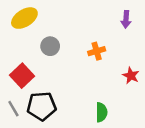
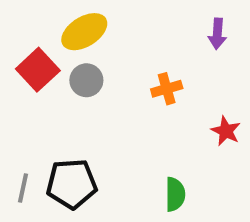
yellow ellipse: (24, 18) -> (84, 32), moved
red square: (22, 76) -> (38, 70), moved
gray line: (13, 109) -> (23, 188), turned 42

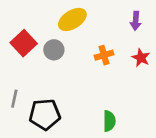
yellow ellipse: (84, 32) -> (72, 20), moved
red star: (226, 131) -> (141, 58), moved
gray line: (23, 188) -> (14, 99), moved

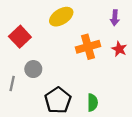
gray circle: (54, 50) -> (33, 69), moved
orange cross: (104, 55) -> (88, 47), size x1.5
black pentagon: (45, 114) -> (58, 100), moved, turned -30

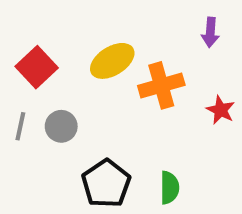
yellow ellipse: (61, 17) -> (112, 61), moved
red star: (119, 49) -> (221, 110), moved
gray line: (12, 84) -> (20, 126), moved

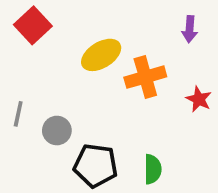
red square: (37, 67) -> (33, 25), moved
gray circle: (61, 126) -> (57, 131), moved
black pentagon: (106, 184) -> (96, 166), turned -30

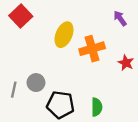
purple arrow: (190, 29) -> (120, 18), turned 140
yellow ellipse: (101, 55) -> (64, 35), turned -35
gray line: (18, 114) -> (14, 90), moved

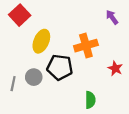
yellow ellipse: (64, 35) -> (41, 41), moved
red star: (126, 63) -> (115, 68), moved
black pentagon: (60, 105) -> (60, 67), moved

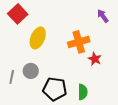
black pentagon: (60, 67) -> (55, 89), moved
red star: (115, 68) -> (95, 59), moved

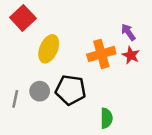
purple arrow: (103, 16) -> (128, 32), moved
red star: (95, 59) -> (131, 55), moved
black pentagon: (55, 89) -> (71, 90), moved

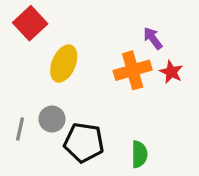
purple arrow: (128, 32) -> (153, 38), moved
black pentagon: (71, 90) -> (84, 143), moved

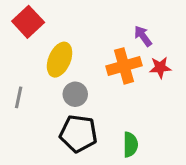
red star: (171, 72) -> (160, 67), turned -30
gray circle: (52, 119) -> (75, 94), moved
gray line: (20, 129) -> (19, 97), moved

